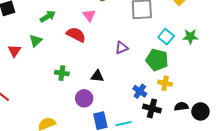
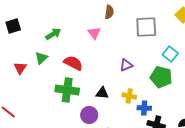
red semicircle: (76, 35) -> (73, 63), moved
green cross: (62, 73) -> (67, 90), size x1.6
yellow cross: (165, 83) -> (129, 96), moved
blue cross: (140, 91) -> (144, 108), turned -32

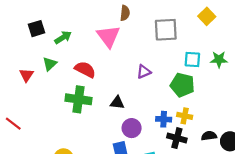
black square: (13, 26) -> (36, 29), moved
pink triangle: (94, 33) -> (108, 36), size x1.6
cyan square: (170, 54) -> (192, 60), turned -35
yellow cross: (129, 96) -> (185, 116), moved
purple circle: (89, 115) -> (132, 128), moved

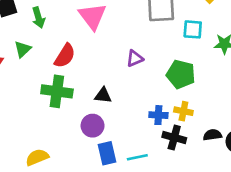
green arrow: (63, 37) -> (38, 18), turned 105
cyan square: (192, 60) -> (193, 29), moved
red semicircle: (85, 69) -> (65, 56), turned 95
purple circle: (132, 128) -> (93, 126), moved

